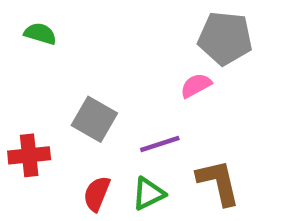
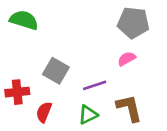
green semicircle: (40, 34) -> (24, 20), size x1.5
pink semicircle: (196, 85) -> (127, 59), moved
red semicircle: (97, 194) -> (44, 112), moved

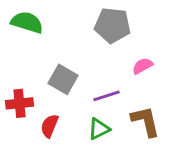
gray pentagon: (133, 23) -> (112, 25), moved

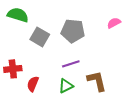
gray pentagon: (112, 25) -> (73, 31), moved
pink semicircle: (142, 66) -> (114, 23), moved
gray square: (63, 79) -> (40, 37), moved

